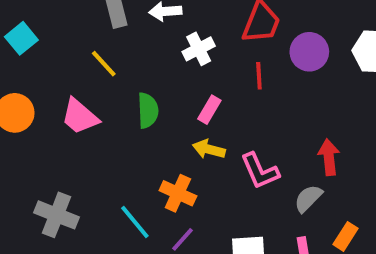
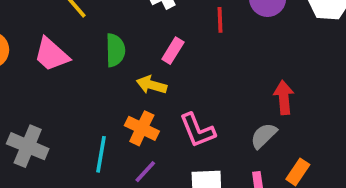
yellow arrow: (209, 149) -> (151, 85), moved
pink L-shape: (260, 171) -> (197, 130), moved
cyan line: (135, 222) -> (101, 154), turned 48

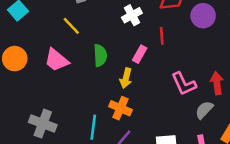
red line: (220, 20) -> (162, 36), moved
yellow arrow: (151, 85) -> (126, 78), turned -90
pink L-shape: (197, 130) -> (184, 84), moved

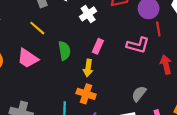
red line: (162, 36) -> (158, 29), moved
pink L-shape: (184, 84) -> (138, 45), moved, turned -45
gray semicircle: (204, 110) -> (139, 94), moved

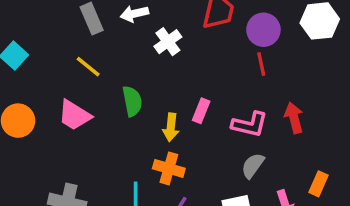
red line: (158, 29) -> (261, 64), moved
pink L-shape: (138, 45) -> (250, 124), moved
pink rectangle: (98, 46) -> (201, 111), moved

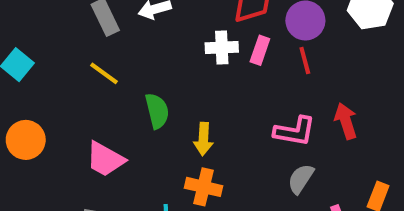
white cross: (168, 42) -> (222, 47), moved, turned 36
pink rectangle: (201, 111) -> (260, 50), moved
pink trapezoid: (74, 115) -> (105, 159), moved

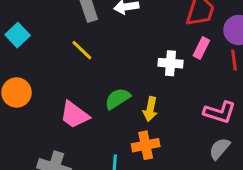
white cross: (222, 47) -> (170, 63), moved
green semicircle: (157, 111) -> (117, 99), moved, turned -116
orange cross: (203, 187) -> (146, 145), turned -32

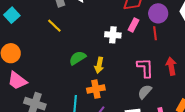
pink L-shape: (220, 112) -> (145, 68), turned -110
pink trapezoid: (74, 115) -> (17, 81), moved

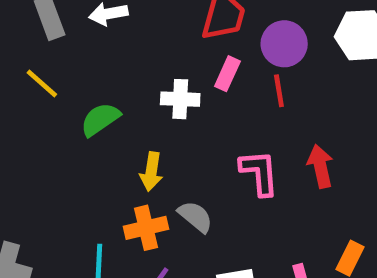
green semicircle: (78, 58) -> (100, 119), moved
gray semicircle: (145, 92) -> (195, 217), moved, turned 91

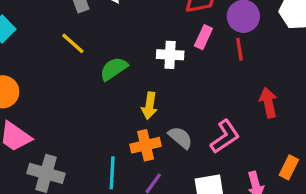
pink L-shape: (259, 173) -> (225, 137), moved, turned 60

